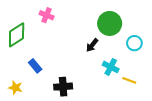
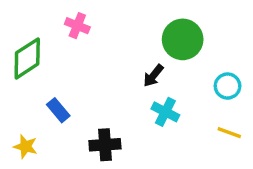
cyan circle: (134, 43) -> (228, 86), moved
cyan cross: (111, 67) -> (165, 112), moved
yellow line: (129, 80) -> (229, 133), moved

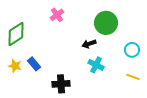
pink cross: (77, 26) -> (57, 15), moved, turned 32
black arrow: (153, 76) -> (89, 44), turned 32
yellow star: (25, 146) -> (15, 66), moved

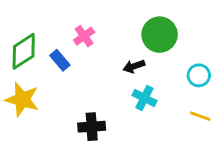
pink cross: (57, 15) -> (84, 36), moved
blue rectangle: (34, 64) -> (60, 60), moved
yellow star: (15, 66) -> (22, 99), size x1.6

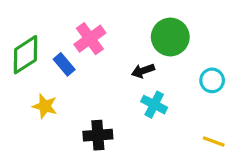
pink cross: (84, 36) -> (90, 39), size x1.4
yellow star: (22, 99) -> (45, 106), moved, size x0.7
yellow line: (200, 116) -> (214, 142), moved

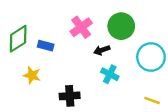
pink cross: (90, 39) -> (81, 27), moved
blue rectangle: (64, 64) -> (46, 46), turned -35
cyan circle: (212, 80) -> (151, 57), size x1.6

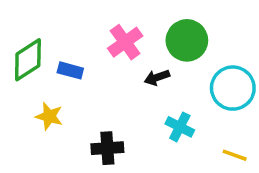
cyan cross: (110, 74) -> (180, 127), moved

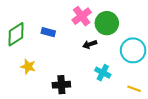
pink cross: (125, 42) -> (82, 16), moved
blue rectangle: (70, 70) -> (48, 32), moved

